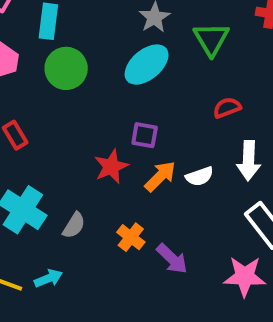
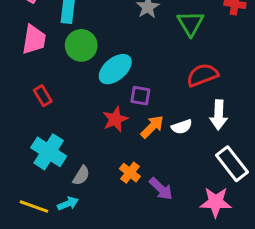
cyan ellipse: (147, 65) -> (115, 69), moved
red semicircle: (227, 108) -> (202, 75), size x1.5
gray semicircle: (74, 225) -> (81, 176), moved

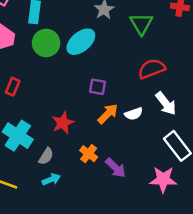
cyan ellipse: (115, 69) -> (81, 42), moved
red rectangle: (43, 96) -> (13, 87), turned 54
white arrow: (219, 115) -> (166, 103), turned -40
red star: (115, 119) -> (63, 123), moved
cyan arrow: (68, 204) -> (51, 179), moved

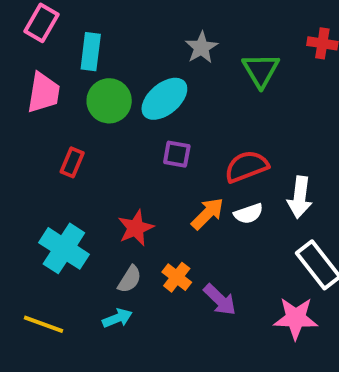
red semicircle: (152, 69) -> (246, 166), moved
red rectangle: (13, 87) -> (72, 162), moved
purple square: (98, 87) -> (177, 154), moved
white arrow: (166, 103) -> (300, 197), turned 45
gray semicircle: (46, 156) -> (130, 279), moved

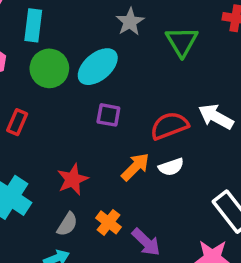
white arrow: (300, 197) -> (216, 117), moved, turned 112

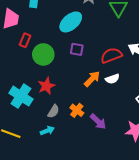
green circle: (49, 68) -> (43, 54), moved
red rectangle: (17, 122) -> (25, 40), moved
red star: (73, 179) -> (46, 86), moved

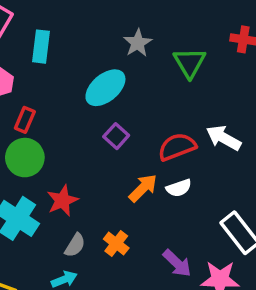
purple square: (77, 49) -> (116, 136), turned 32
green circle: (43, 54) -> (25, 158), moved
purple arrow: (98, 121) -> (177, 263), moved

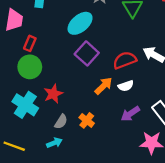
purple square: (116, 136) -> (87, 53), size x1.5
purple arrow: (177, 263) -> (130, 114), moved, turned 102

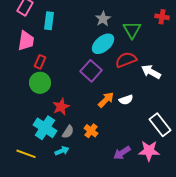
cyan ellipse: (80, 23) -> (103, 44), moved
red semicircle: (125, 60) -> (126, 60), moved
cyan cross: (25, 105) -> (45, 128), moved
purple arrow: (130, 114) -> (122, 153), moved

